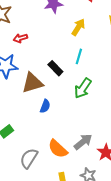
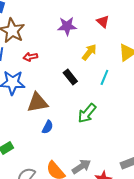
cyan line: (79, 56) -> (104, 77), moved
black rectangle: (55, 68) -> (70, 77), moved

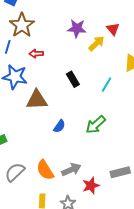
yellow arrow: (89, 52) -> (96, 43), moved
green arrow: (87, 113) -> (96, 125), moved
blue semicircle: (48, 127) -> (59, 126), moved

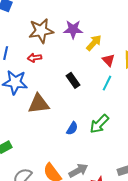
brown star: (22, 25) -> (41, 31), moved, turned 30
red triangle: (113, 29) -> (108, 60), moved
blue semicircle: (59, 126) -> (72, 128), moved

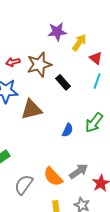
brown star: (41, 31) -> (39, 65), moved
red arrow: (35, 58) -> (13, 62), moved

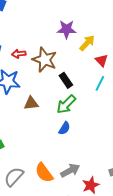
brown star: (39, 65) -> (45, 60), turned 30
brown triangle: (31, 109) -> (31, 103), size x0.7
green arrow: (94, 123) -> (66, 104), moved

